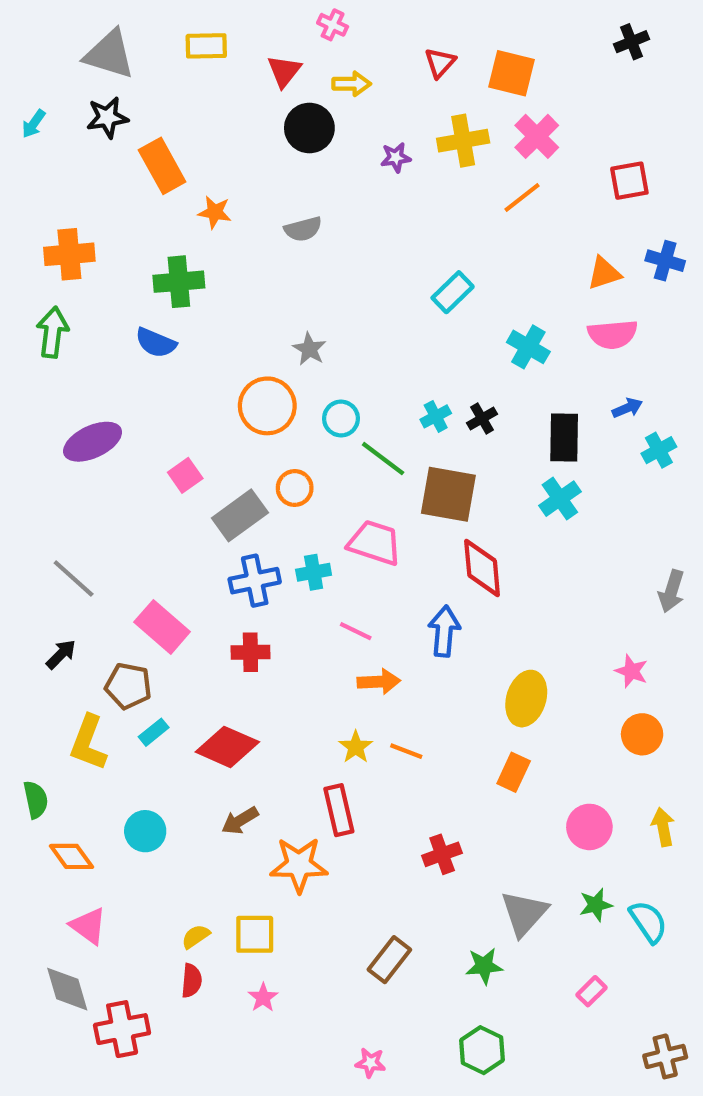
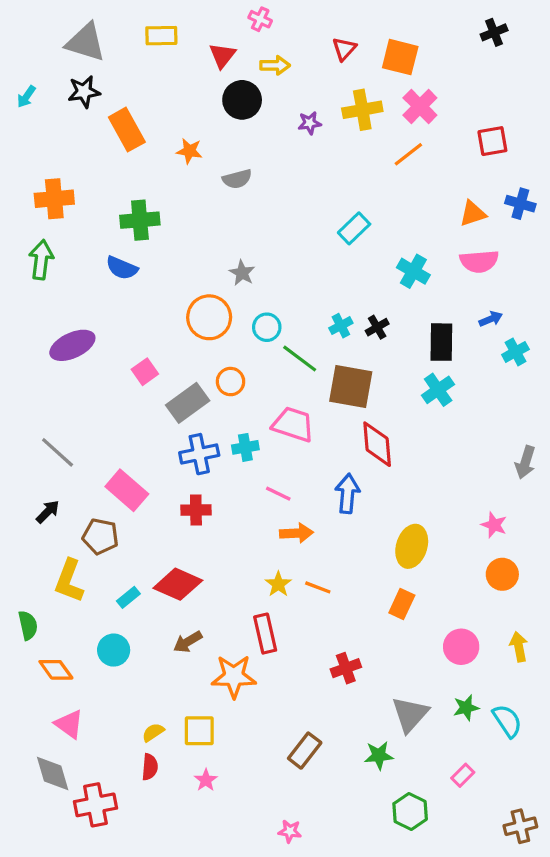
orange star: (215, 212) -> (189, 151), moved
cyan rectangle: (154, 732) -> (128, 597), moved
green hexagon: (482, 1050) -> (410, 811), moved

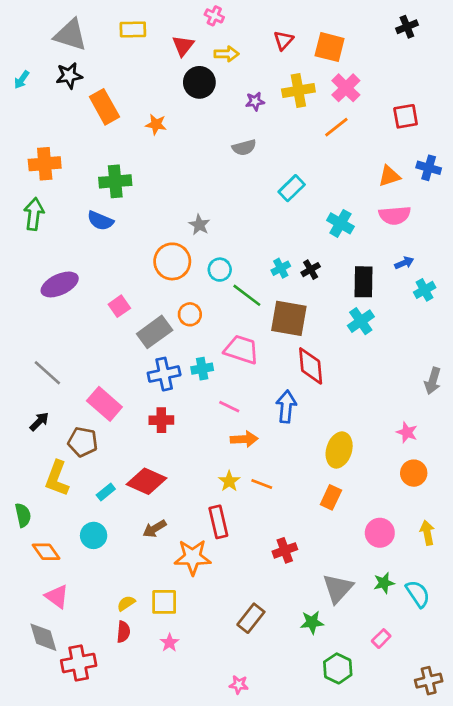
gray semicircle: (237, 179) -> (244, 147), moved

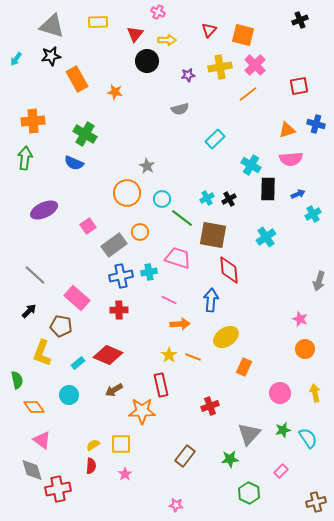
green cross: (115, 181) -> (85, 134), turned 35
black rectangle: (364, 282) -> (268, 189), moved
yellow ellipse: (339, 450) -> (226, 337), moved, turned 40

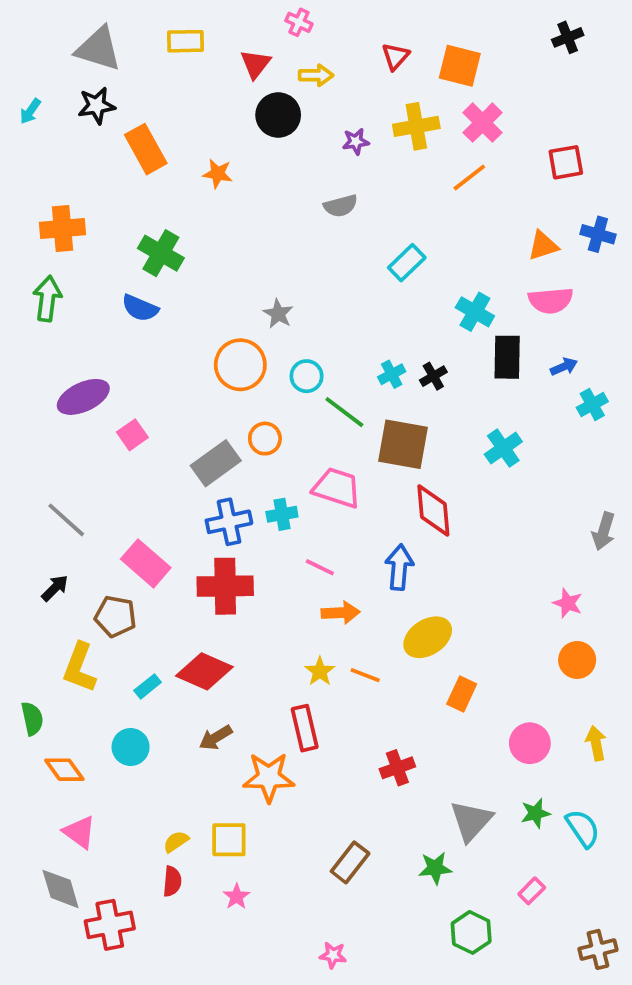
pink square: (88, 226) -> (132, 435), moved
red cross: (119, 310) -> (225, 586), size x1.6

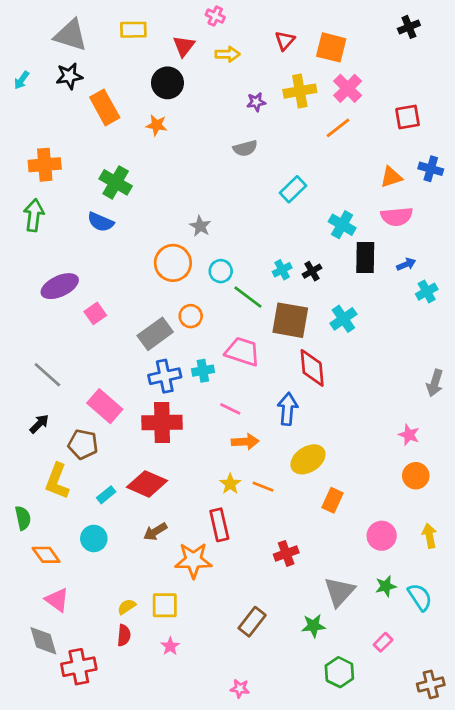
black circle: (278, 115) -> (167, 83), moved
cyan cross: (503, 448) -> (343, 319), moved

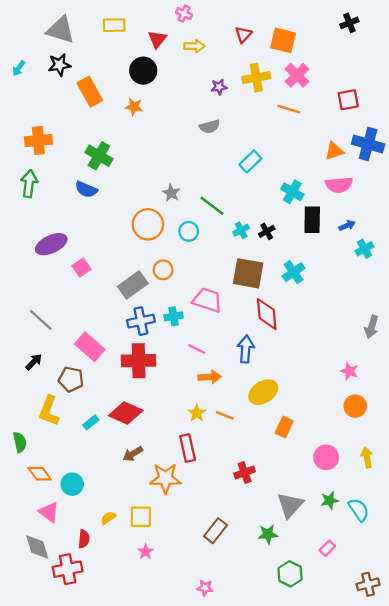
orange line: (338, 128) -> (289, 109), turned 55
blue cross: (431, 169) -> (368, 144), size x1.5
green line: (248, 297) -> (212, 206), moved
cyan circle: (94, 538) -> (72, 484), moved
red semicircle: (124, 635) -> (84, 539), moved

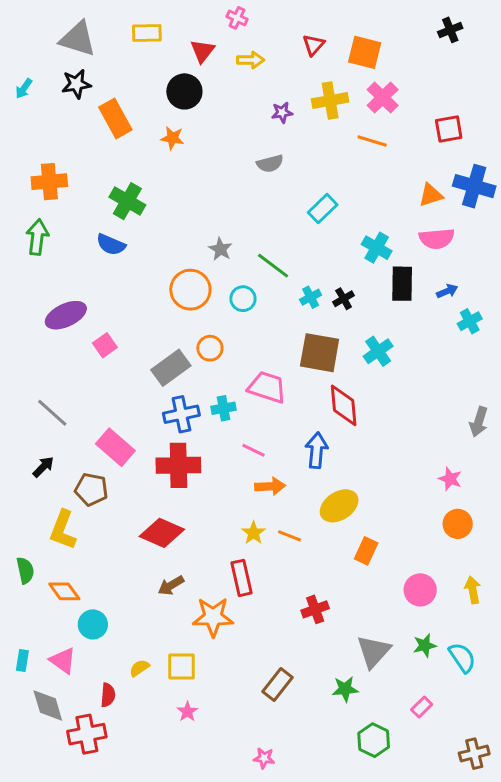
cyan rectangle: (91, 422) -> (22, 661), moved, turned -42
orange diamond: (40, 474) -> (64, 591), moved

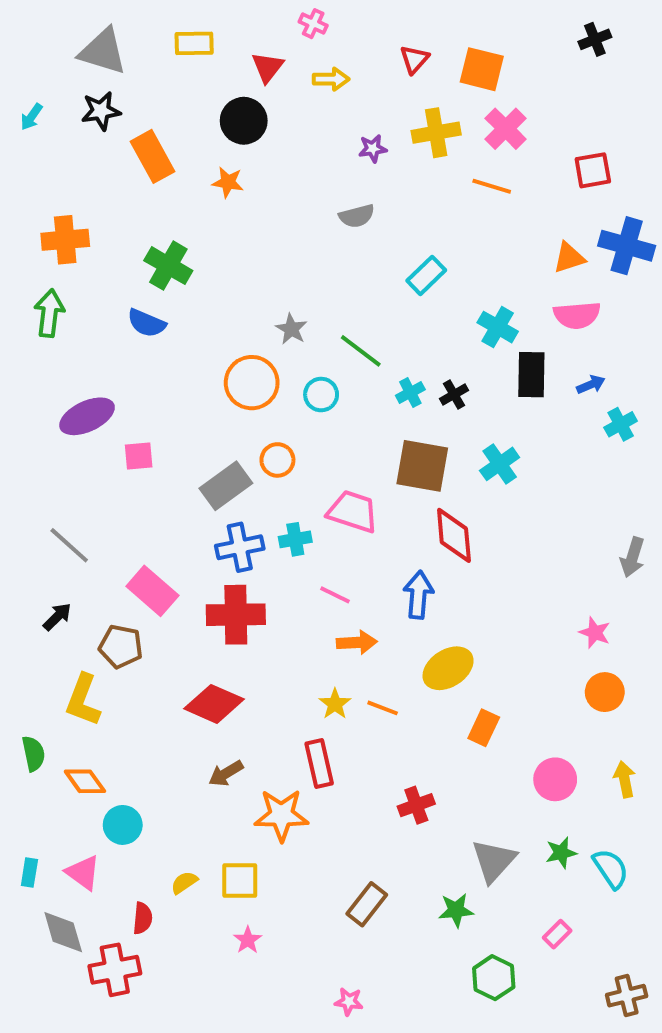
pink square: (105, 345) -> (139, 456), turned 30

